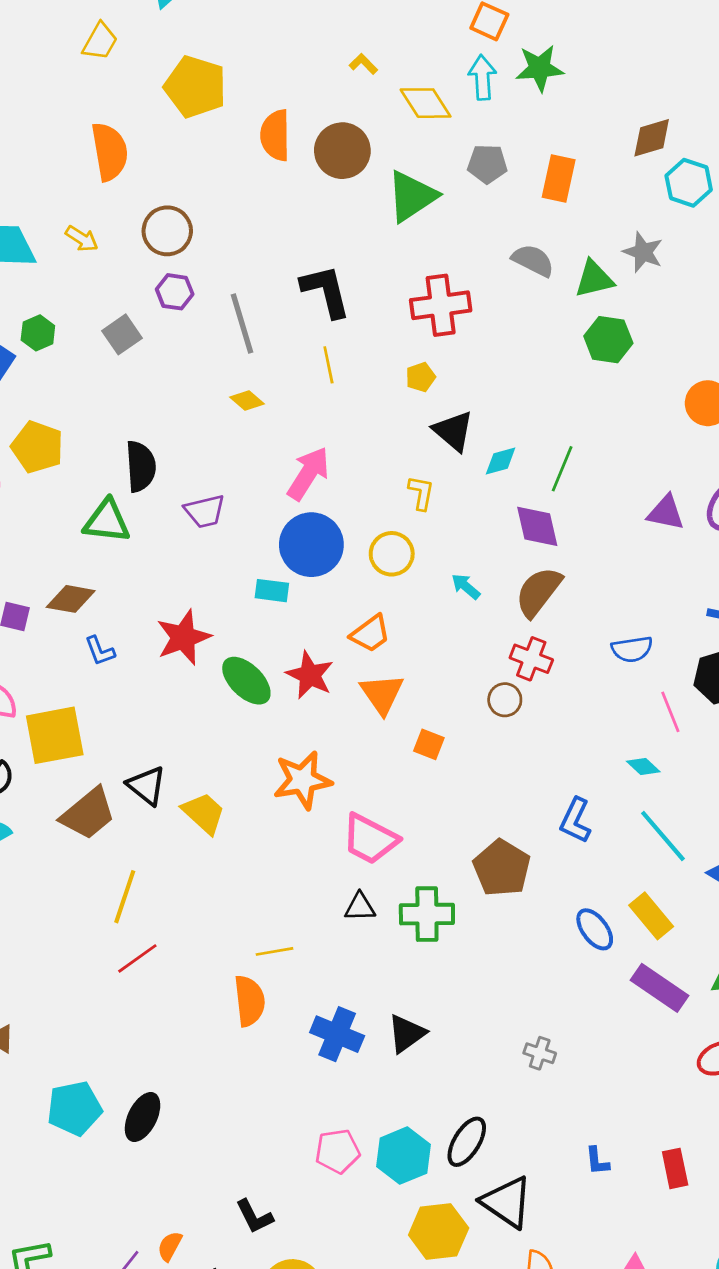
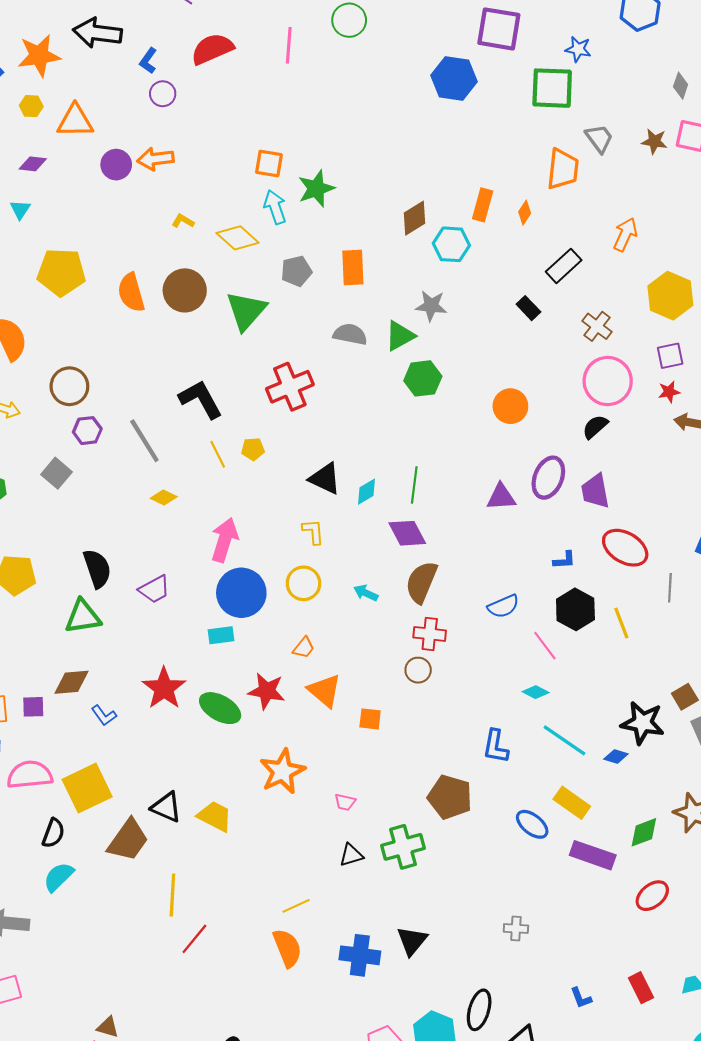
yellow pentagon: (420, 377) -> (253, 449), moved, turned 30
orange trapezoid: (370, 634) -> (304, 648), size x0.7
pink trapezoid: (370, 839) -> (345, 802), size x0.5

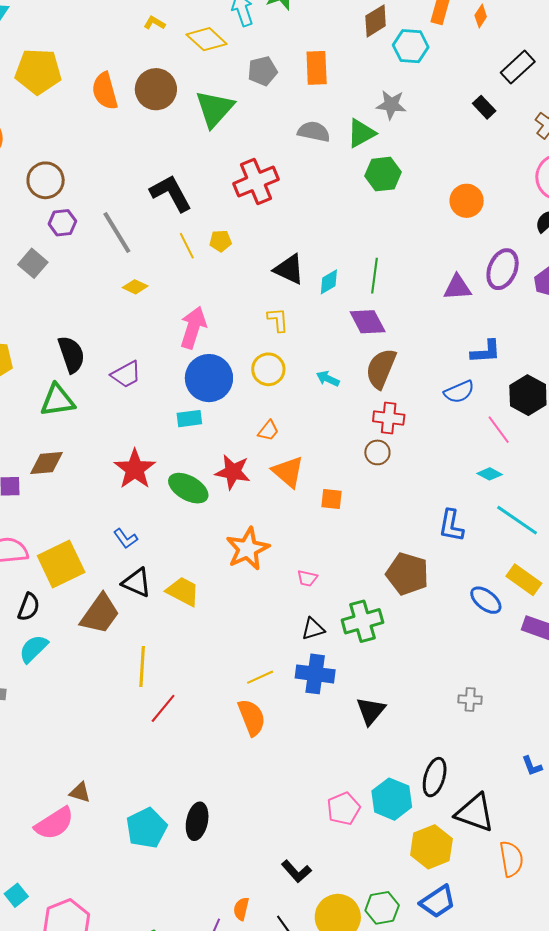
blue L-shape: (564, 560) -> (486, 352), moved, size x1.4
blue L-shape: (104, 715) -> (126, 539), moved
blue cross: (360, 955) -> (315, 674), moved

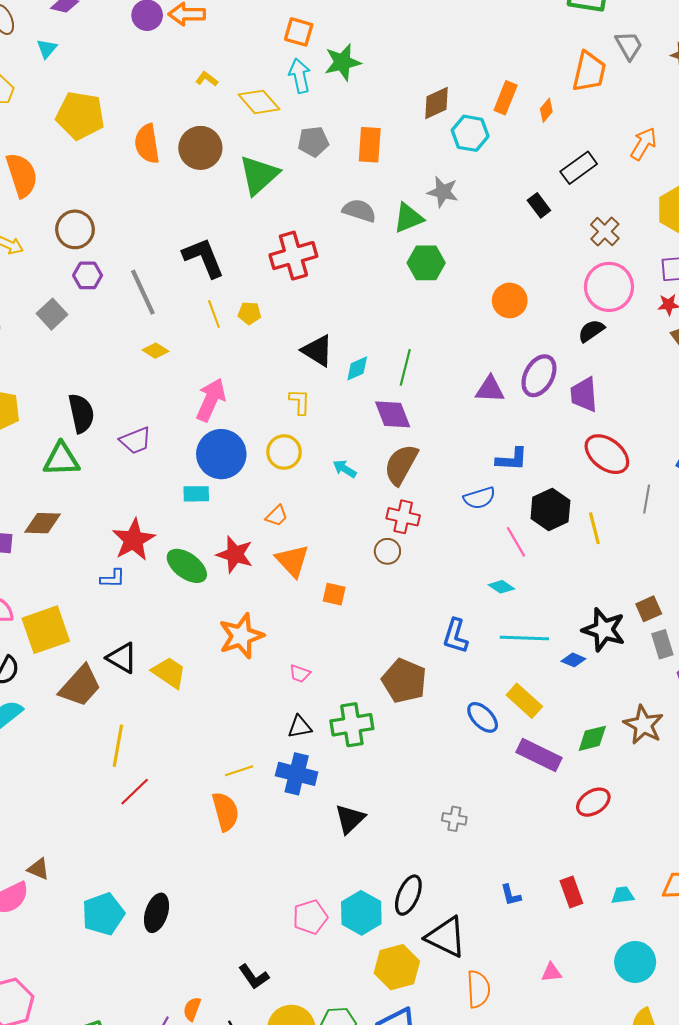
cyan line: (517, 520) -> (524, 638), turned -39
blue L-shape: (126, 539) -> (113, 578), moved, turned -60

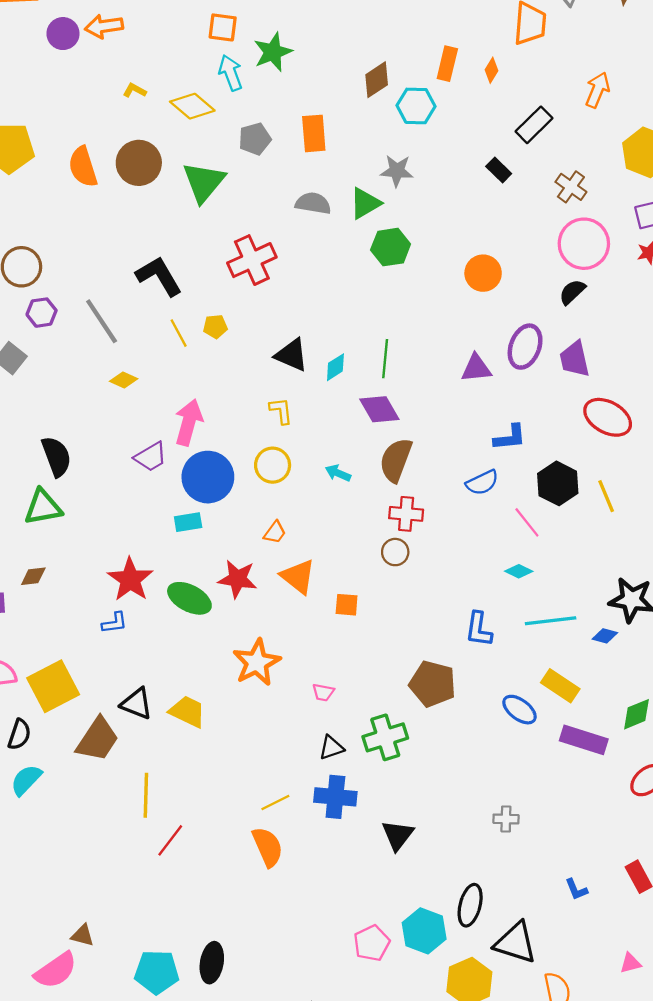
purple trapezoid: (136, 441) -> (151, 457), moved
brown diamond: (43, 523) -> (33, 576), size x0.7
cyan pentagon: (103, 914) -> (157, 972), turned 30

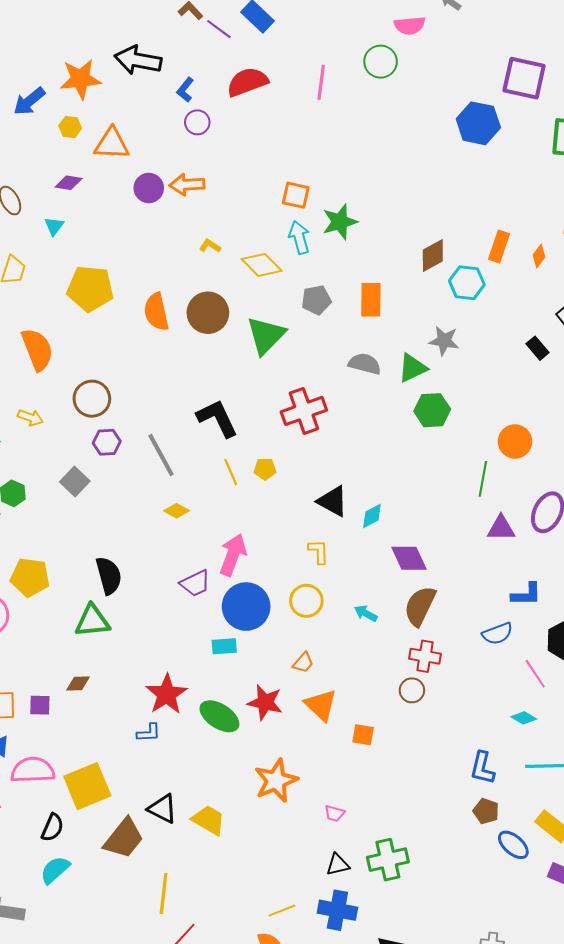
green line: (385, 359) -> (483, 479), moved
brown pentagon: (433, 684) -> (486, 811), moved, size x0.6

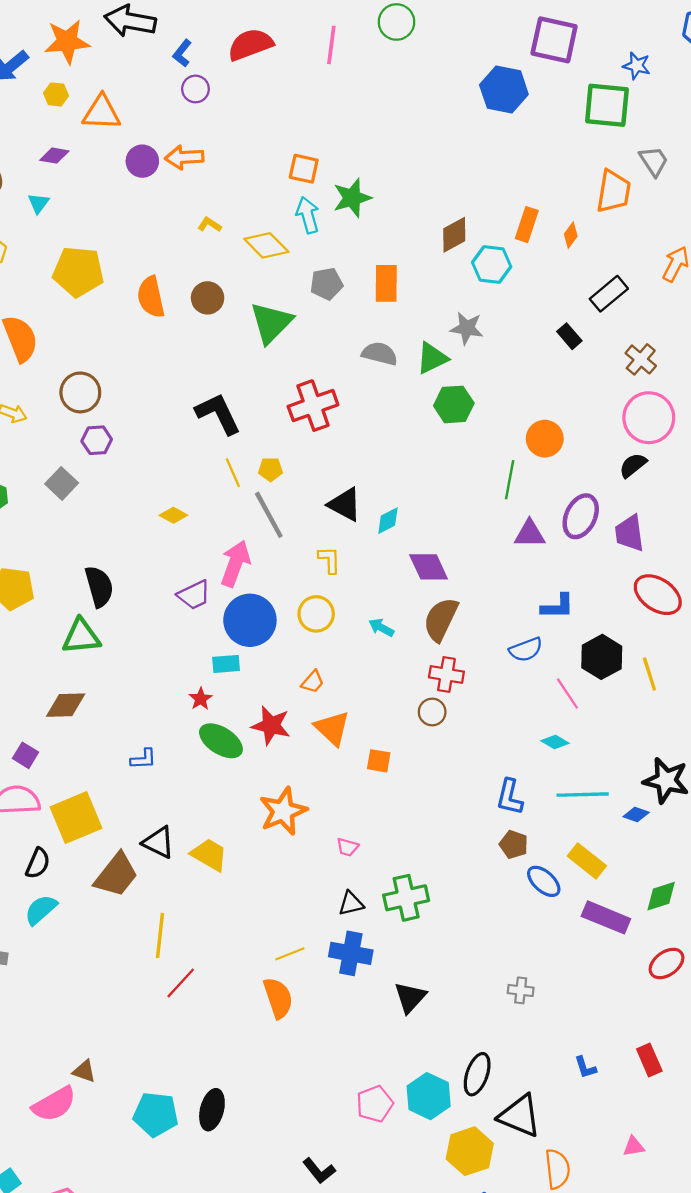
brown circle: (208, 313) -> (208, 298), size x0.7
gray line: (161, 455) -> (269, 515), moved
brown diamond: (78, 684) -> (66, 705), size x1.5
red star: (167, 694) -> (201, 699), moved, size x0.5
purple square: (40, 705) -> (26, 755), moved, turned 30

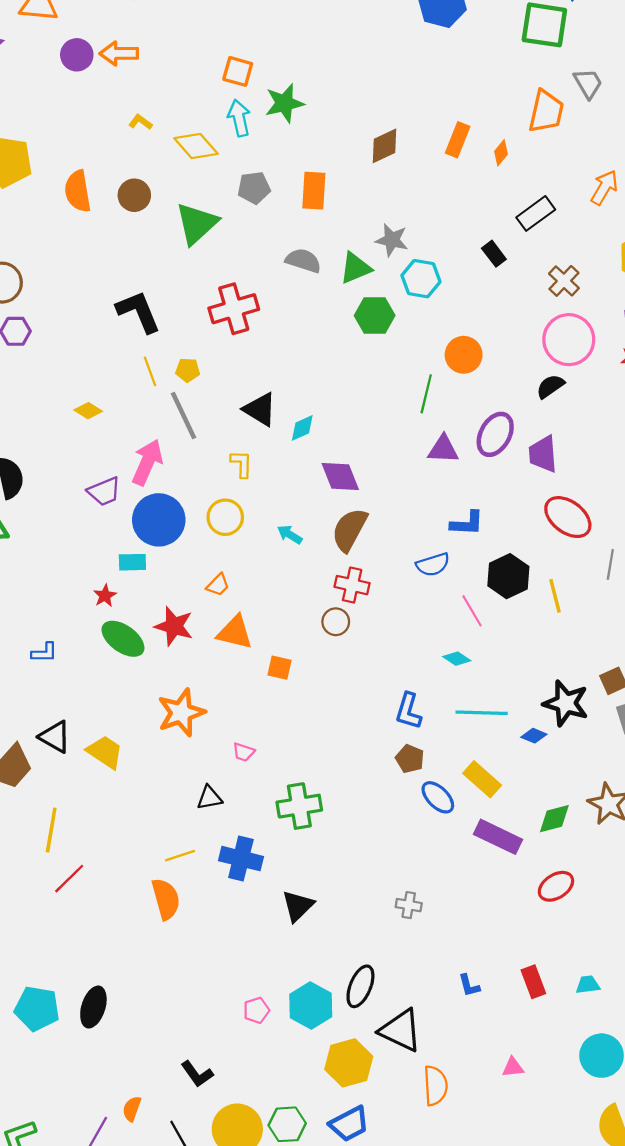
cyan hexagon: (492, 264) -> (421, 279), moved
orange triangle: (332, 728) -> (235, 632), turned -33
black triangle: (351, 903) -> (209, 798), moved
pink pentagon: (375, 1104) -> (256, 1010), size x0.7

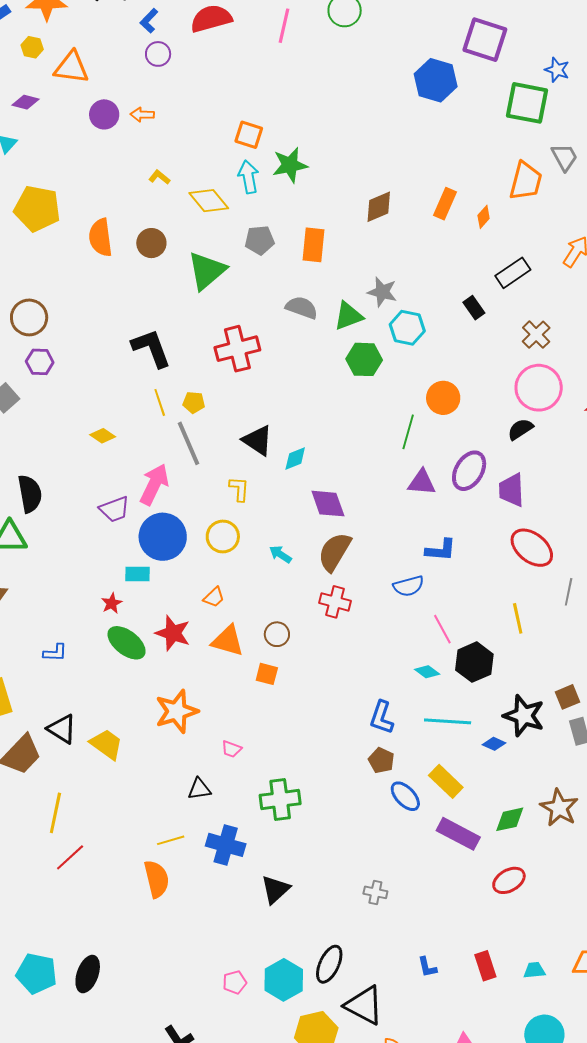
orange arrow: (119, 53) -> (142, 115), size x0.7
black hexagon: (508, 576) -> (474, 662), moved
brown circle: (336, 622) -> (277, 634), moved

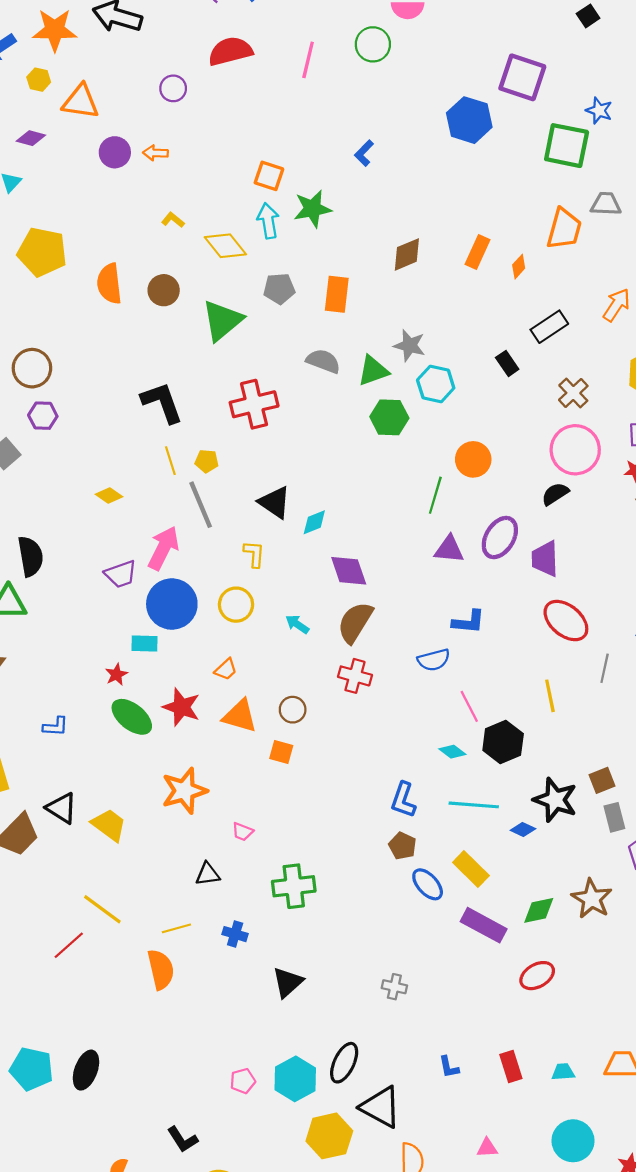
blue L-shape: (149, 21) -> (364, 153), moved
gray trapezoid: (564, 157) -> (606, 204), turned -60
yellow line: (55, 813) -> (102, 909), moved, turned -66
blue cross: (226, 845) -> (235, 934), size x0.6

